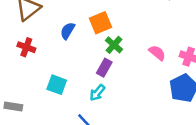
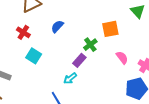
orange square: (100, 23) -> (110, 29), moved
cyan square: (57, 85) -> (34, 56), moved

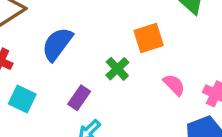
blue semicircle: (57, 26) -> (57, 44), size x1.5
purple rectangle: (79, 60) -> (79, 98), moved

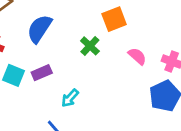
purple rectangle: (79, 98) -> (42, 73), moved, turned 36

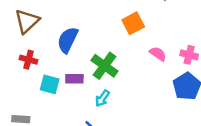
green cross: (90, 46) -> (104, 66), moved, size x1.5
purple rectangle: (42, 73) -> (74, 79), turned 30

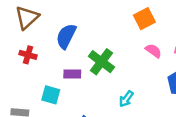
orange square: (133, 23) -> (144, 19), moved
cyan square: (50, 84) -> (51, 95), moved
cyan arrow: (102, 98) -> (126, 99), moved

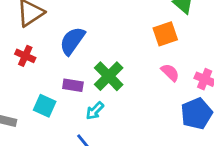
cyan arrow: (126, 99) -> (95, 111), moved

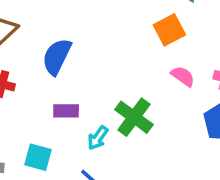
green cross: (109, 76) -> (134, 117), moved
cyan square: (45, 106) -> (38, 157), moved

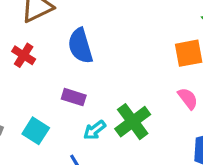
blue semicircle: (57, 57) -> (80, 46), turned -60

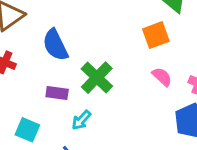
green cross: (133, 122) -> (97, 78), moved

